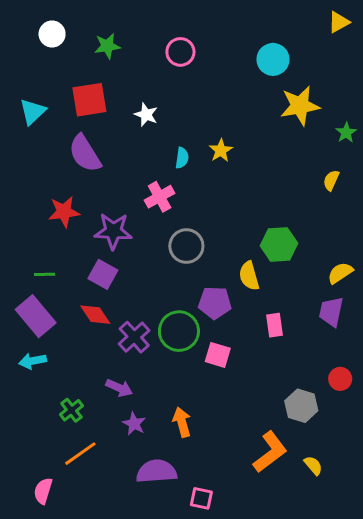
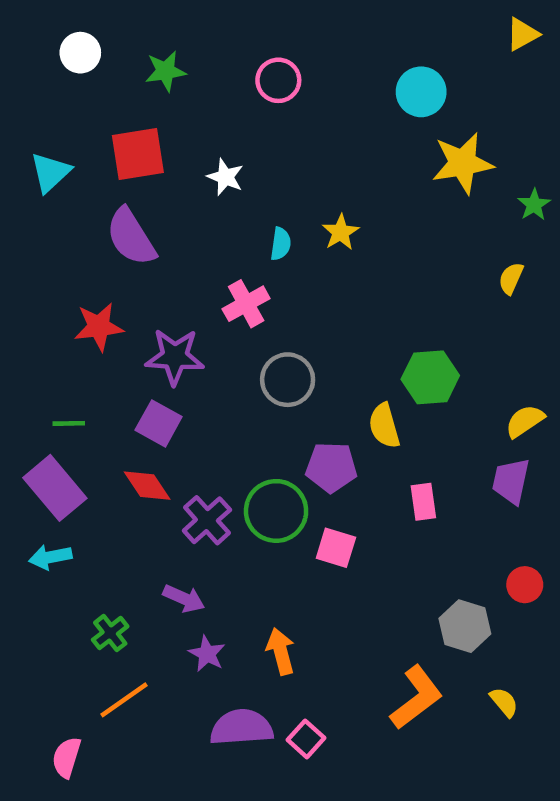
yellow semicircle: (313, 465) -> (504, 702), moved
pink square: (201, 498) -> (306, 739), moved, turned 30

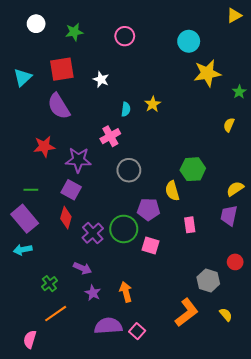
red diamond: (147, 486) -> (66, 218), turned 50

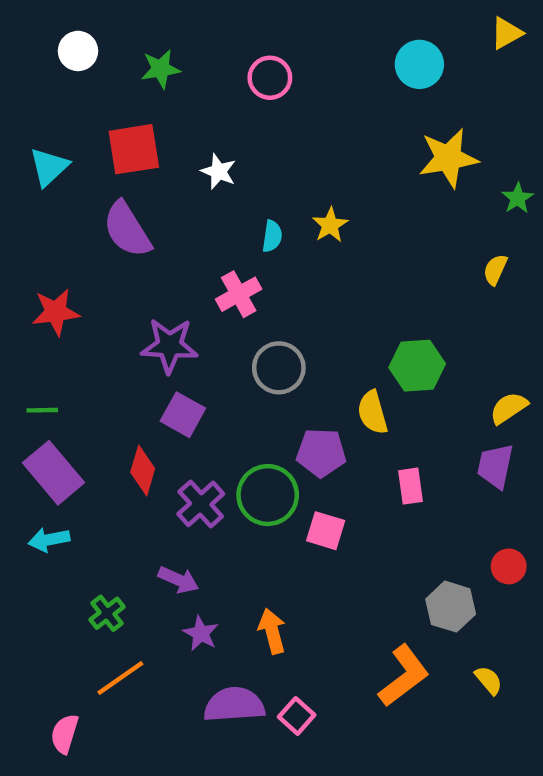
cyan circle: (189, 41) -> (419, 64), moved
red star: (44, 146) -> (56, 312), moved
green line: (31, 190) -> (42, 410), moved
purple square: (71, 190) -> (183, 415), moved

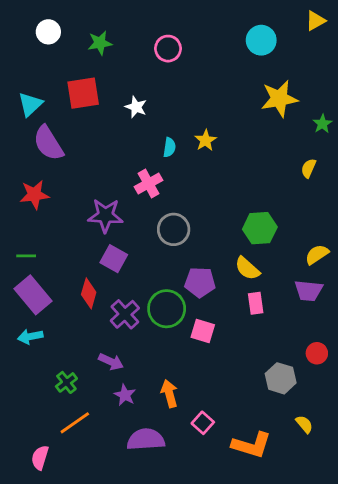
purple semicircle: (127, 229) -> (48, 143), moved
yellow semicircle: (373, 412) -> (247, 268), moved, turned -32
purple trapezoid: (495, 466) -> (309, 291), turned -96
orange L-shape: (404, 676) -> (251, 445), moved, turned 54
pink square: (297, 716) -> (203, 423), moved

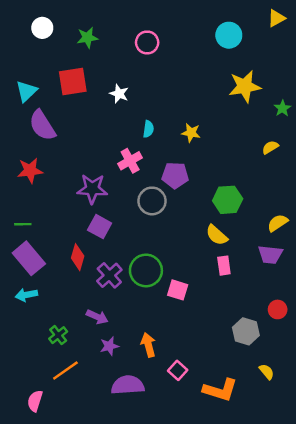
yellow star: (206, 140) -> (191, 133), moved, turned -30
yellow semicircle: (309, 168) -> (270, 147), turned 35
purple pentagon: (200, 282) -> (175, 175), moved
purple star: (125, 395) -> (109, 346), turned 30

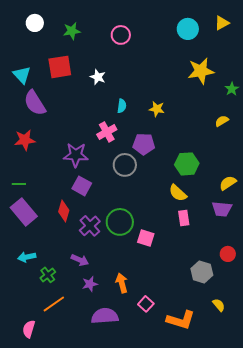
yellow triangle: (276, 18) -> (222, 23), moved
cyan triangle: (26, 91) -> (22, 75), turned -30
cyan arrow: (26, 295) -> (27, 257), moved

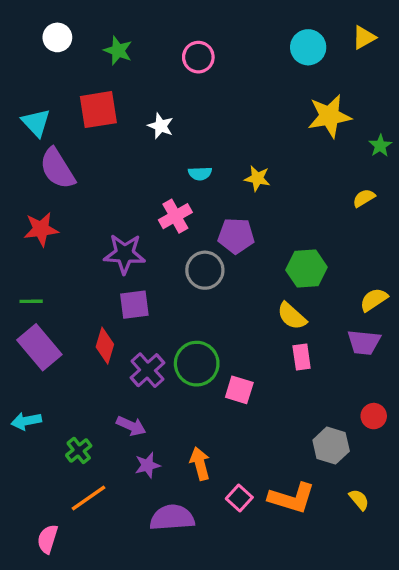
green star: (72, 31) -> (118, 51), turned 30
cyan semicircle: (122, 106) -> (200, 173), turned 80
purple square: (82, 186) -> (134, 305), turned -36
cyan arrow: (27, 257) -> (26, 421), moved
orange L-shape: (181, 320) -> (292, 498), moved

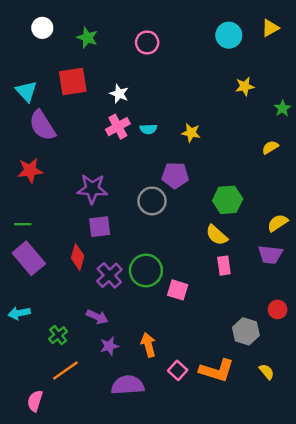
yellow star: (329, 116) -> (245, 86), size x0.6
pink cross: (175, 216) -> (118, 127), moved

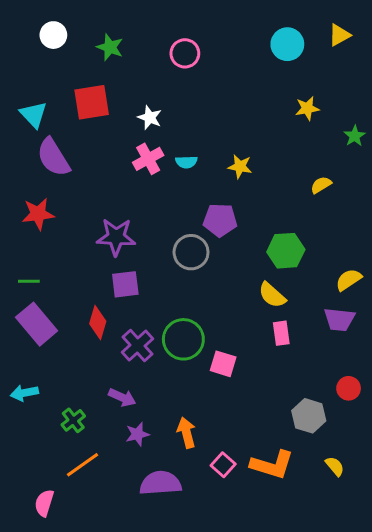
yellow semicircle: (270, 147) -> (321, 185), moved

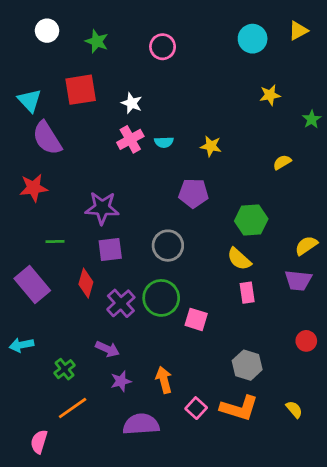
gray circle: (191, 252) -> (168, 246), moved
green line: (29, 281) -> (55, 242), moved
gray hexagon: (309, 416) -> (247, 365), moved

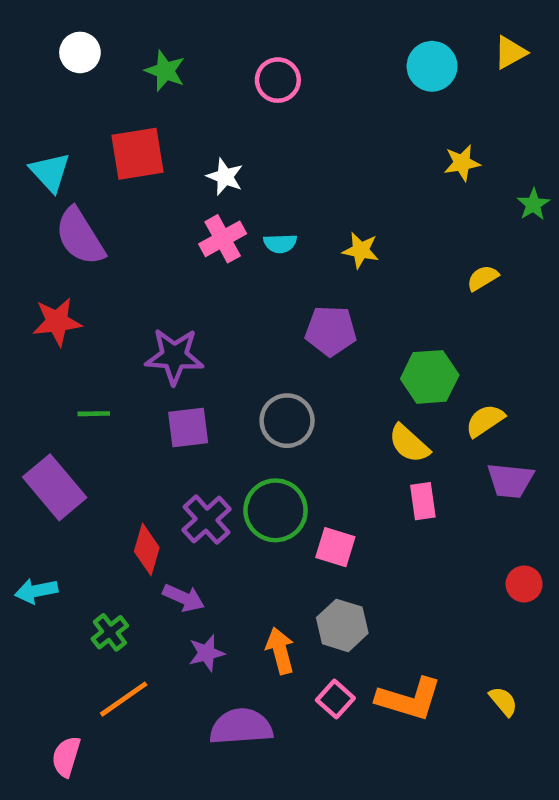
yellow semicircle: (306, 246) -> (485, 421), moved
red diamond: (86, 283) -> (147, 549), moved
gray hexagon: (247, 365) -> (342, 625), moved

